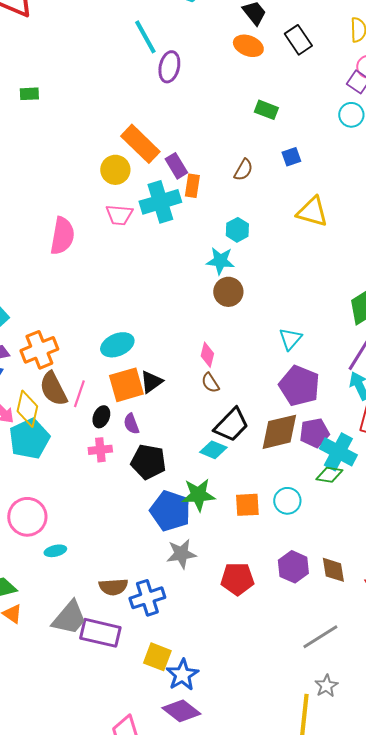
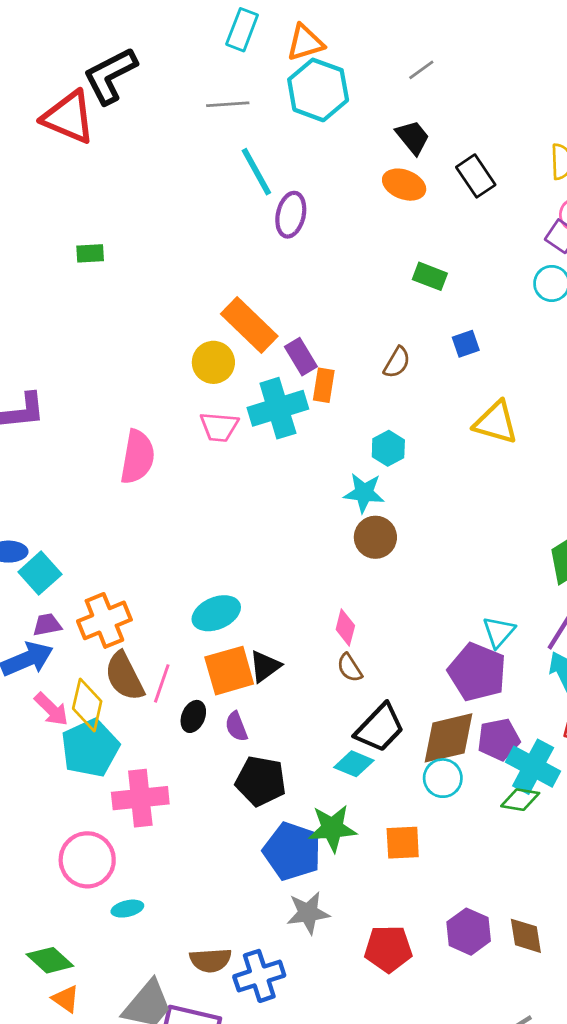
cyan triangle: (290, 339) -> (499, 632), moved
pink cross: (100, 450) -> (140, 798), moved, size x1.6
cyan circle: (287, 501) -> (443, 778), moved

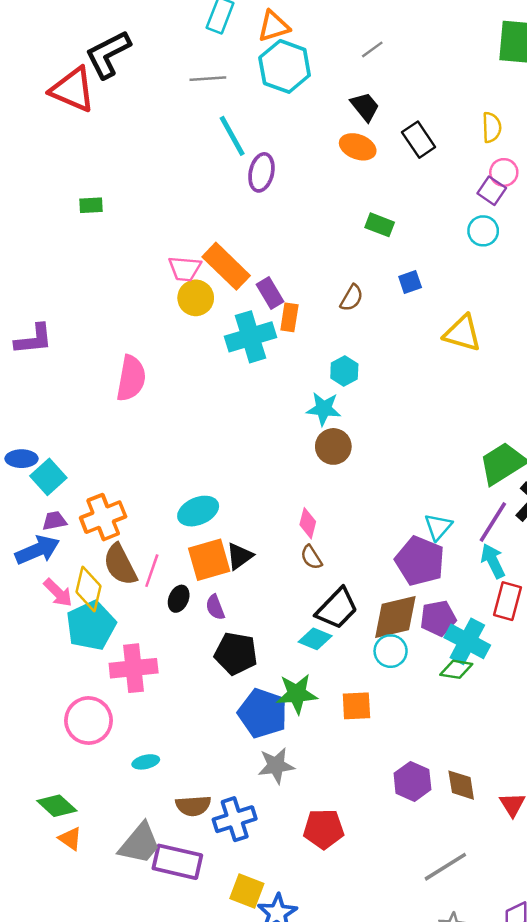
yellow triangle: (496, 423) -> (462, 333), moved
pink trapezoid: (219, 427) -> (185, 269), moved
cyan ellipse: (127, 909) -> (146, 762), moved
red pentagon: (388, 949) -> (324, 829), moved

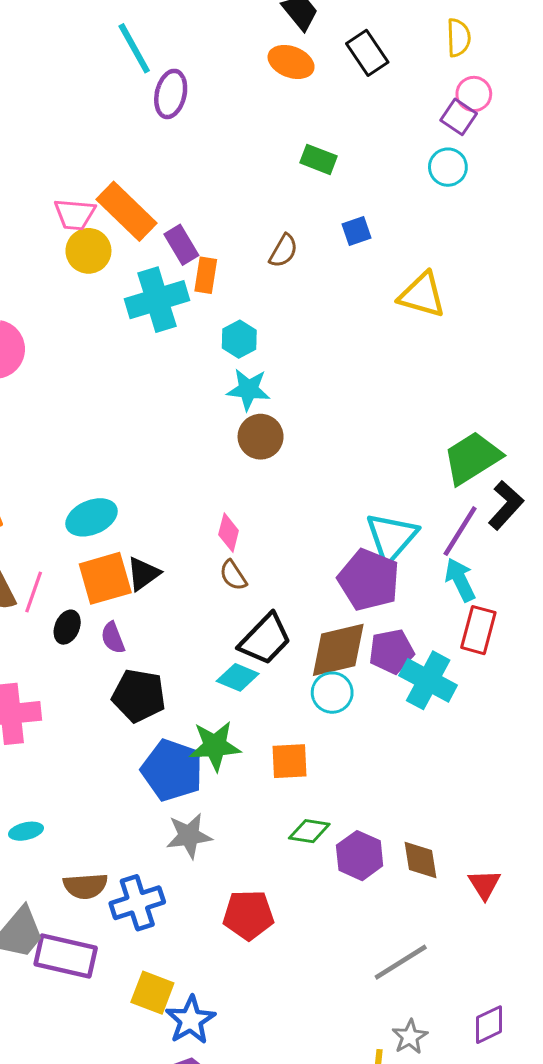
cyan hexagon: (344, 371) -> (239, 339), moved
cyan triangle: (438, 527) -> (392, 537), size x1.5
green diamond: (456, 669) -> (309, 831), moved

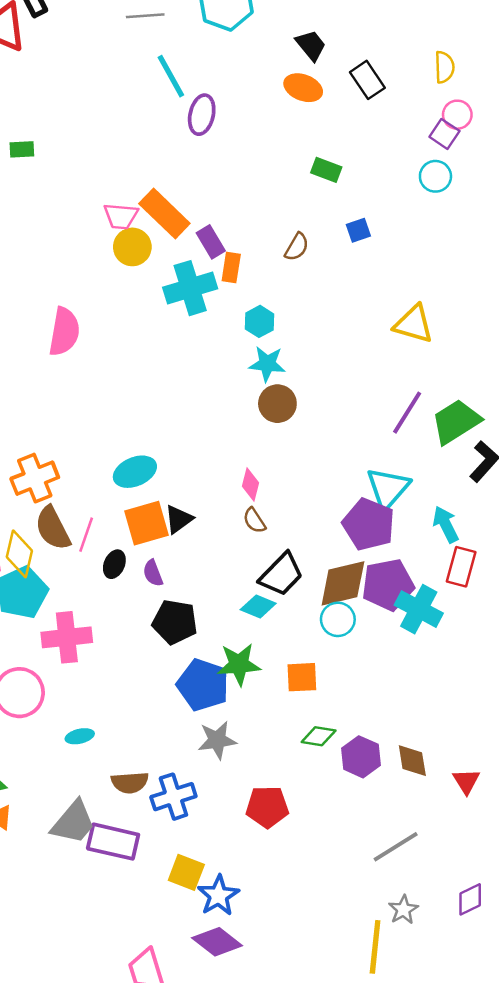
yellow triangle: (422, 295) -> (414, 324), moved
purple line: (460, 531) -> (407, 413), moved
purple pentagon: (392, 651) -> (388, 585), size x1.4

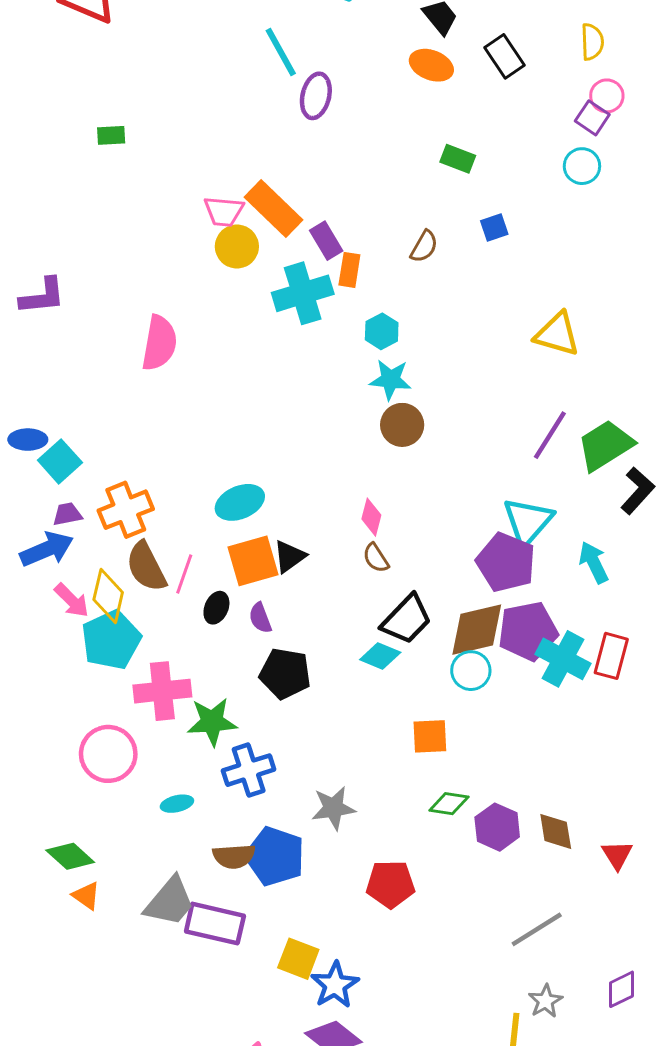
red rectangle: (461, 567) -> (611, 656), moved
green star: (239, 664) -> (212, 722), moved
blue pentagon: (203, 685) -> (275, 856), moved
blue cross: (173, 797) -> (249, 770), moved

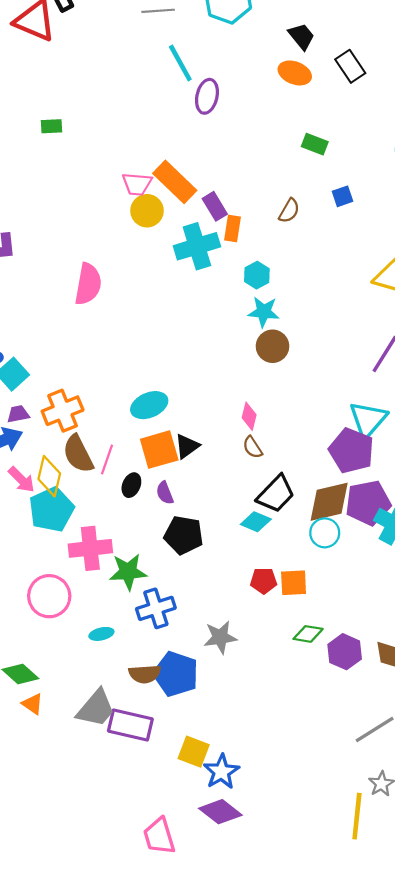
red pentagon: (390, 884) -> (264, 581), moved, size x0.7

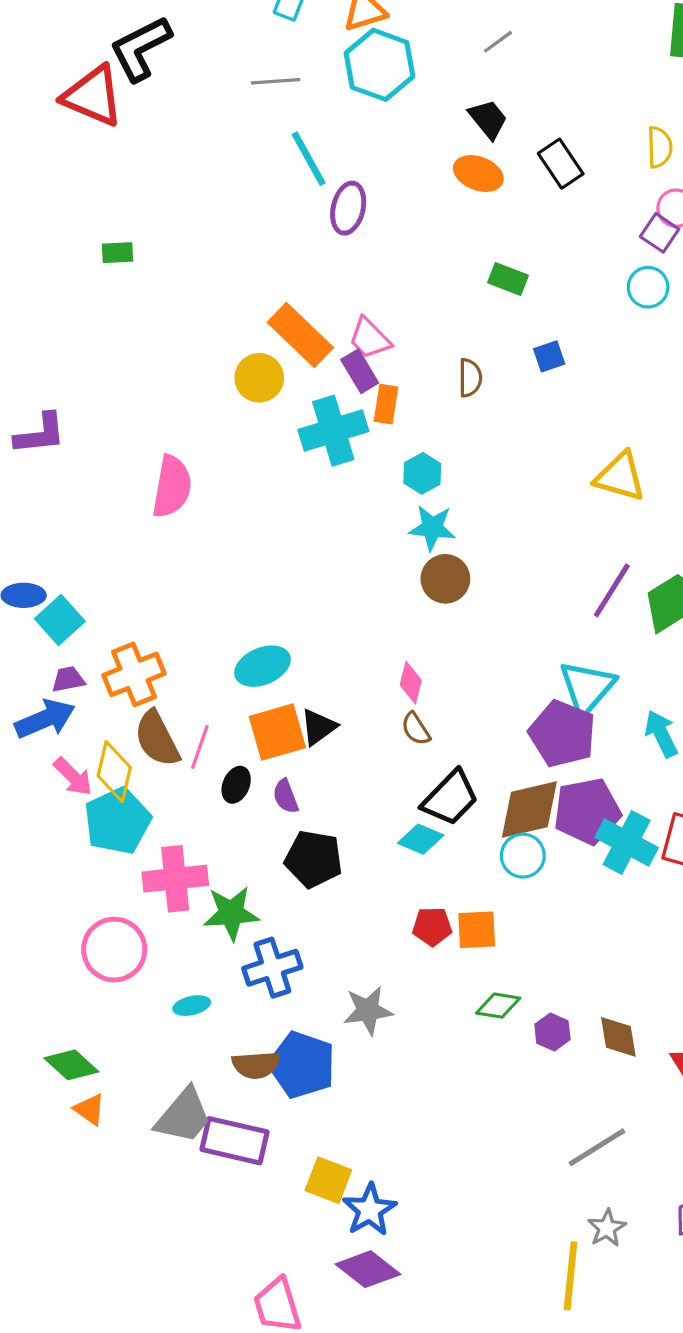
pink trapezoid: (137, 184) -> (370, 338), moved, turned 40
brown semicircle: (289, 211) -> (470, 378), turned -30
purple hexagon: (345, 652) -> (552, 1032), size x0.7

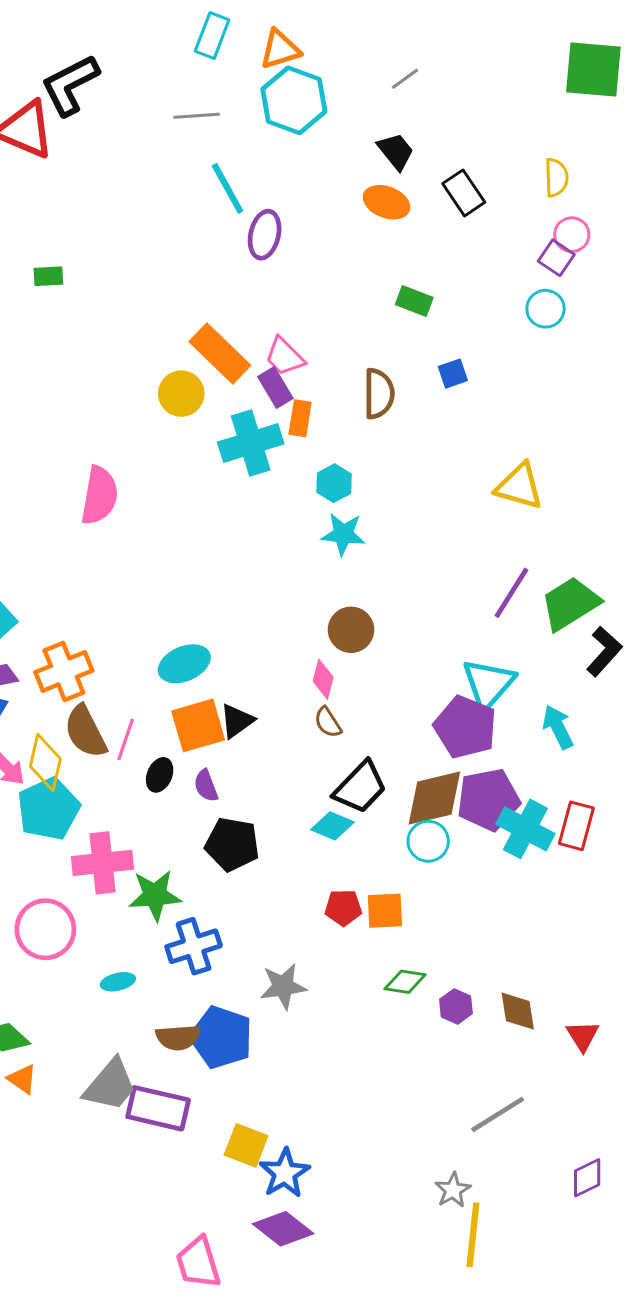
brown semicircle: (470, 378) -> (379, 394), size x1.4
brown circle: (445, 579) -> (351, 630), moved
gray star: (607, 1228) -> (453, 1190), moved

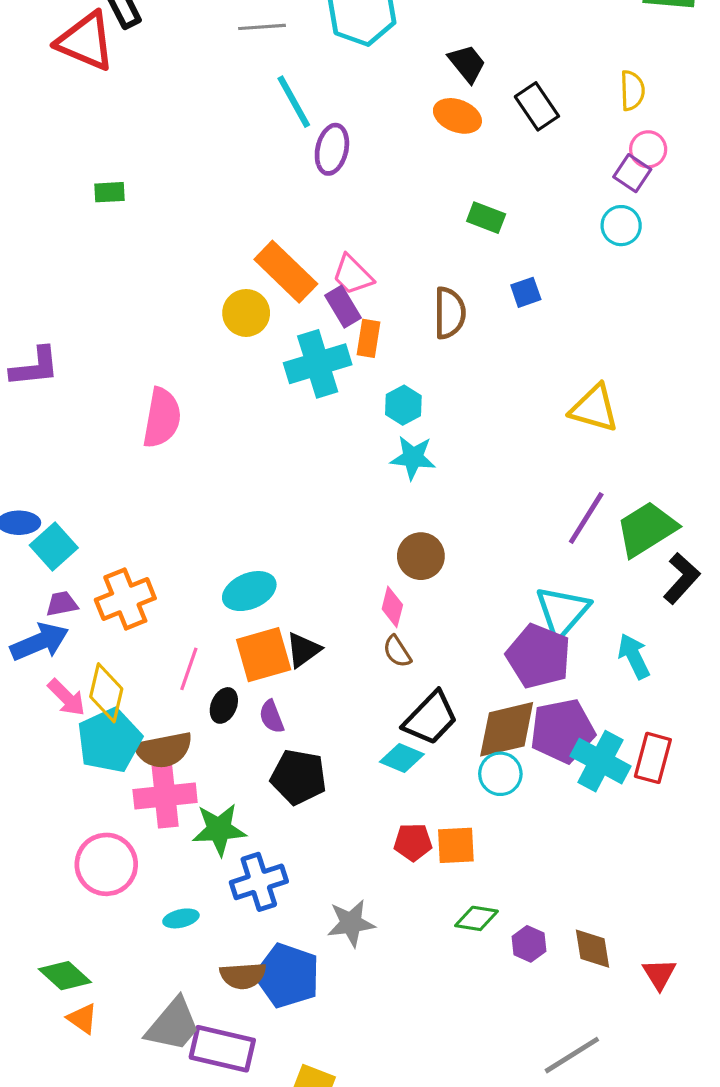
brown semicircle: (86, 732) -> (163, 750), moved, turned -74

